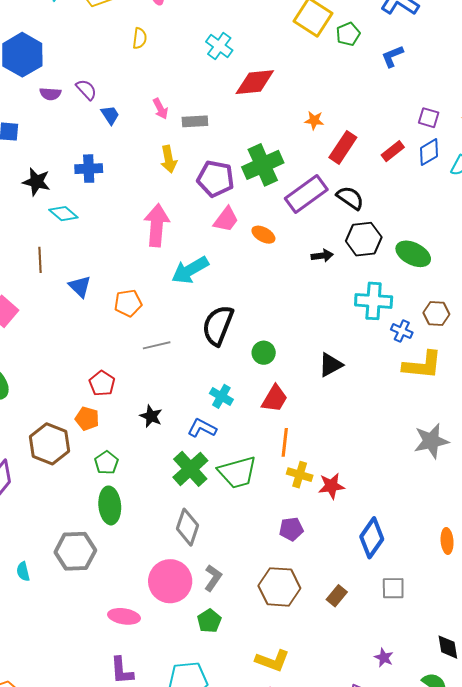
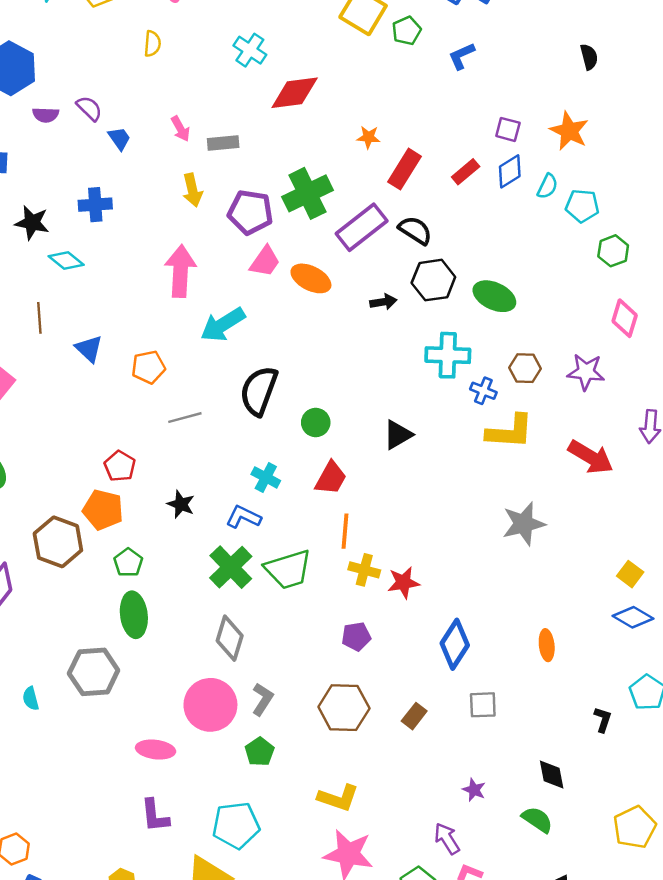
orange ellipse: (263, 235) -> (311, 278), size x1.4
orange pentagon: (87, 419) -> (103, 510), size x1.4

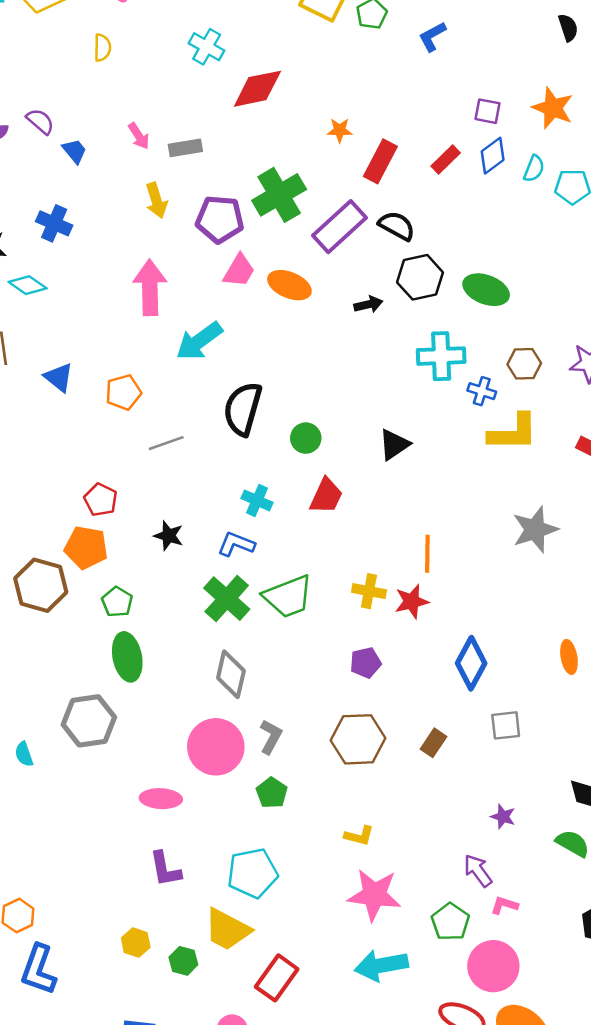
blue cross: (95, 205) -> (54, 223), turned 32
orange line: (345, 531) -> (427, 554), moved
yellow L-shape: (338, 798) -> (359, 836), size x0.7

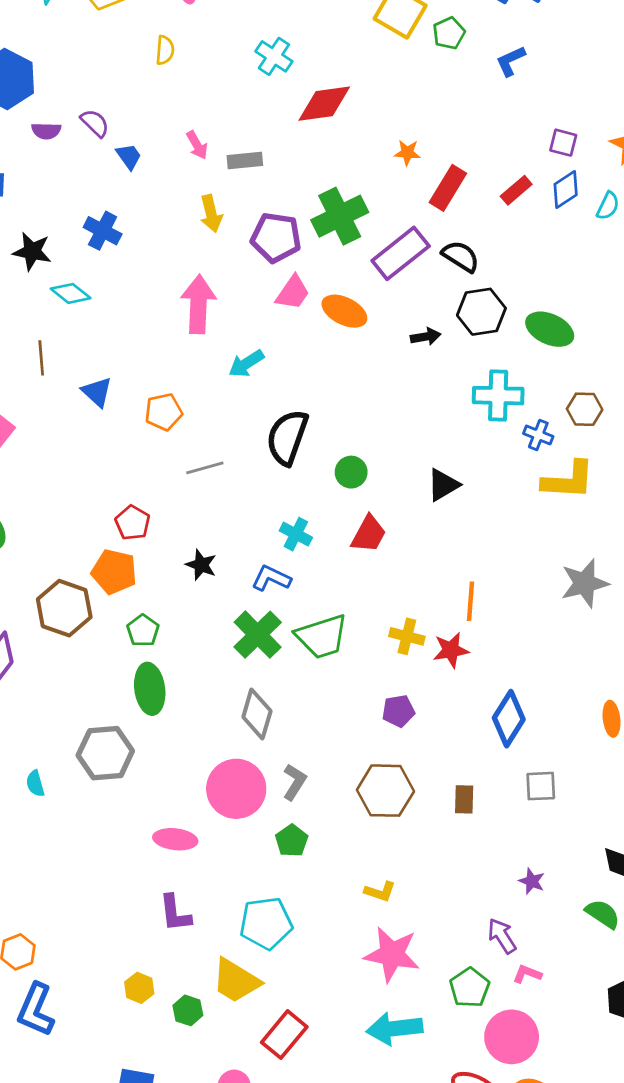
cyan arrow: (199, 341) -> (246, 364), size x0.7
brown rectangle: (434, 743) -> (464, 799), turned -36

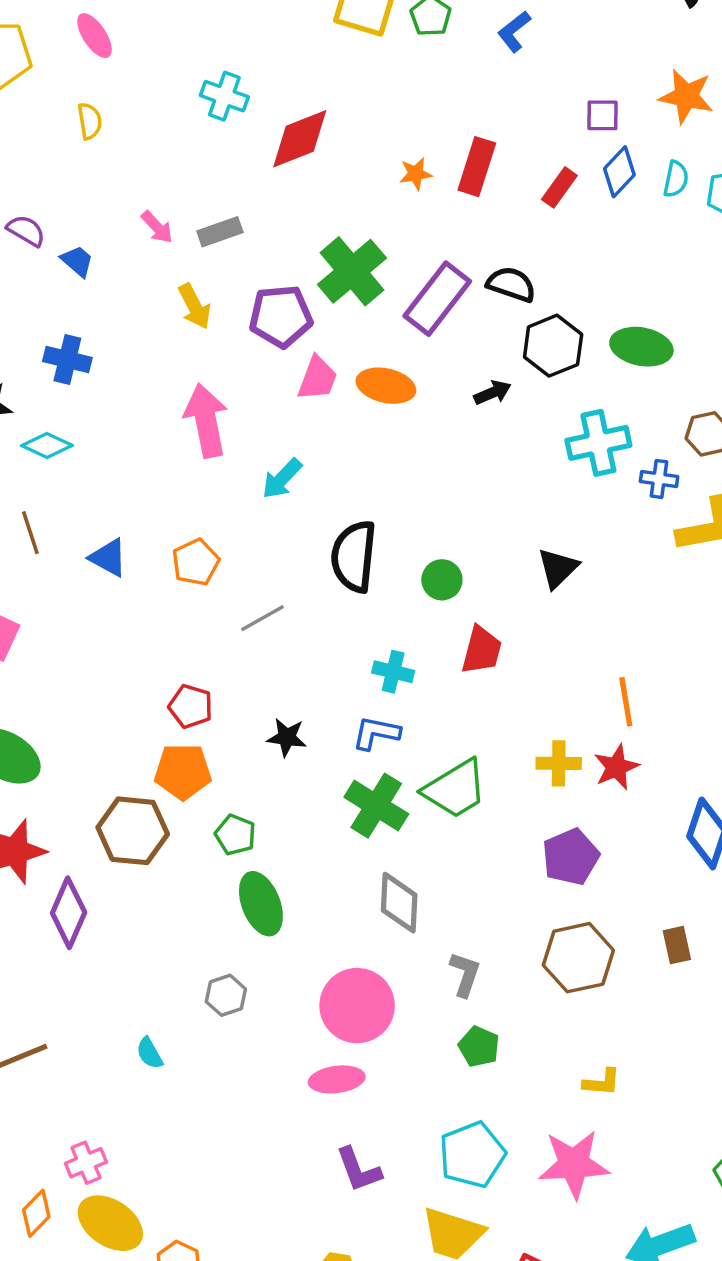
red rectangle: (448, 188) -> (477, 167), moved
purple pentagon: (398, 711) -> (571, 857), size x1.4
gray hexagon: (105, 753) -> (226, 995), size x0.6
pink circle: (236, 789) -> (357, 1006), moved
pink star: (392, 954) -> (574, 1164), moved

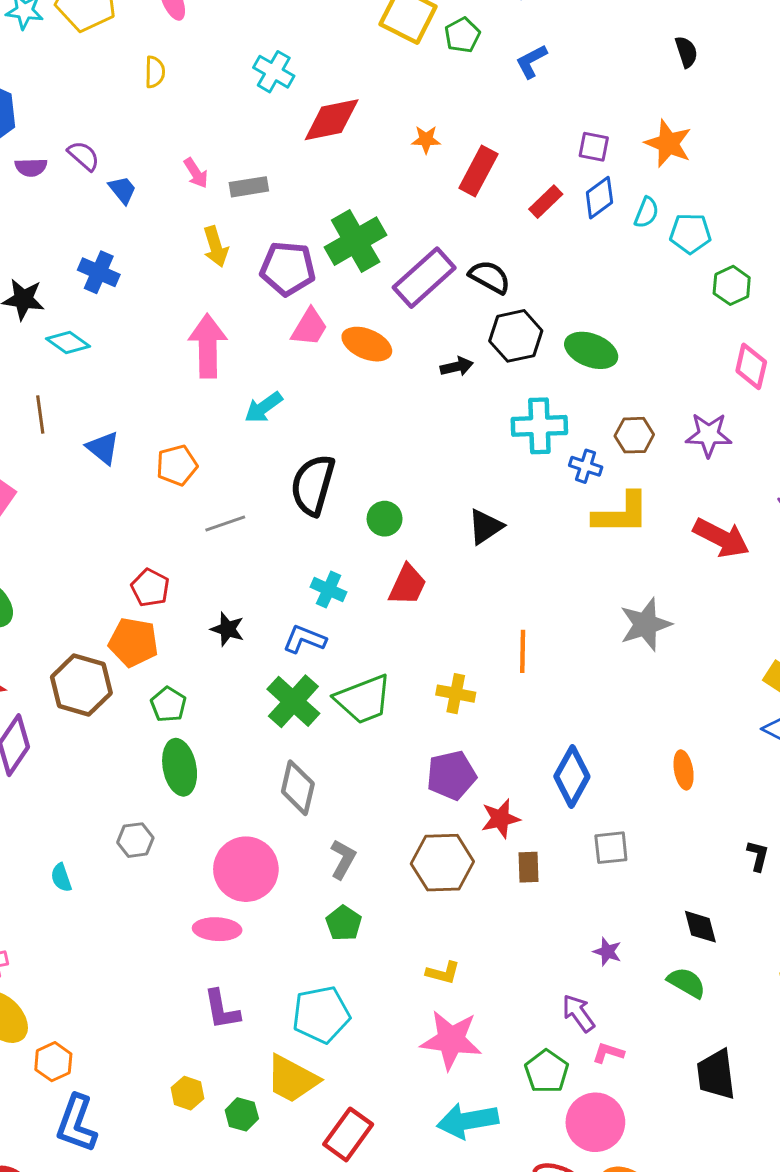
orange star: (416, 174) -> (426, 139), moved
red star: (616, 767) -> (500, 819), moved
pink star: (574, 1164) -> (451, 1040), moved

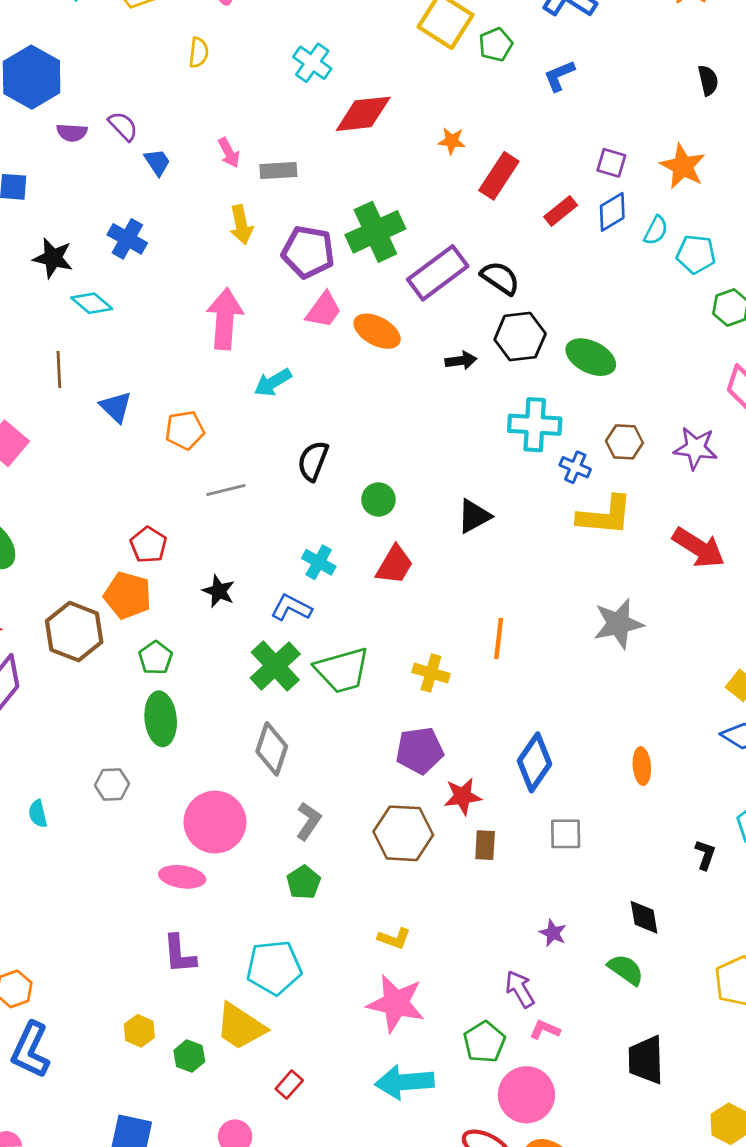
black semicircle: (313, 485) -> (313, 461), size x0.7
red rectangle: (348, 1134) -> (289, 1085), size x0.6

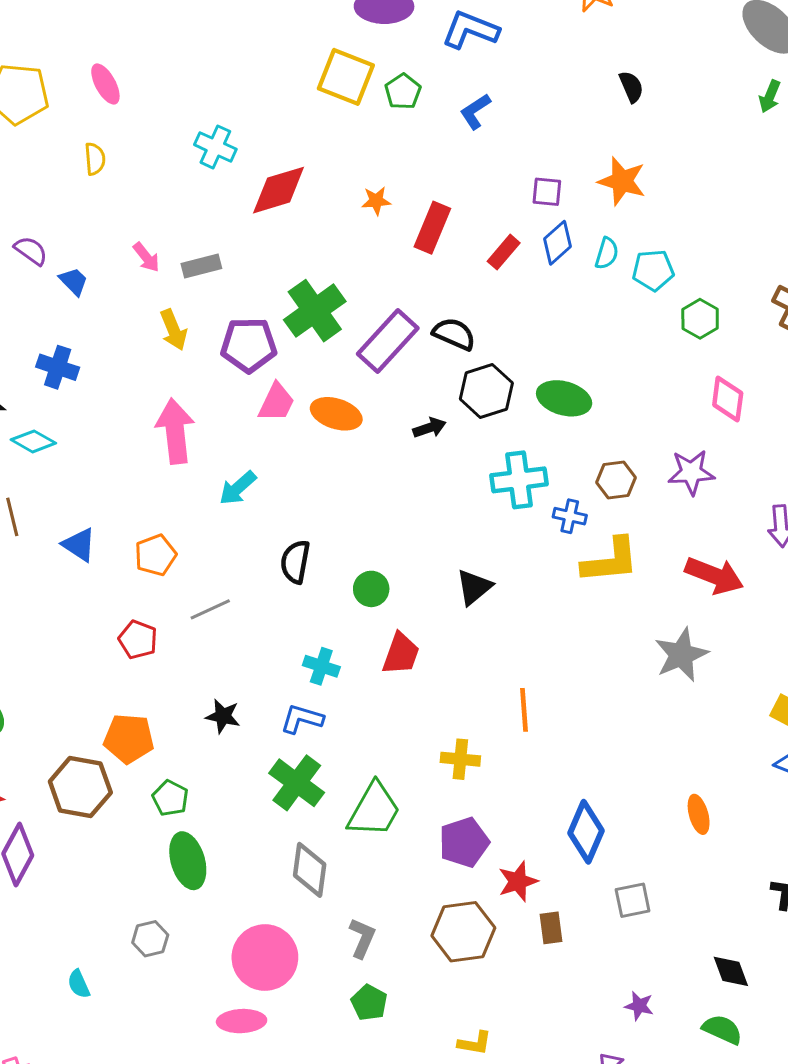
red pentagon: (148, 545) -> (138, 640), moved
gray star: (618, 624) -> (681, 655), moved
green trapezoid: (342, 670) -> (374, 810), moved, turned -34

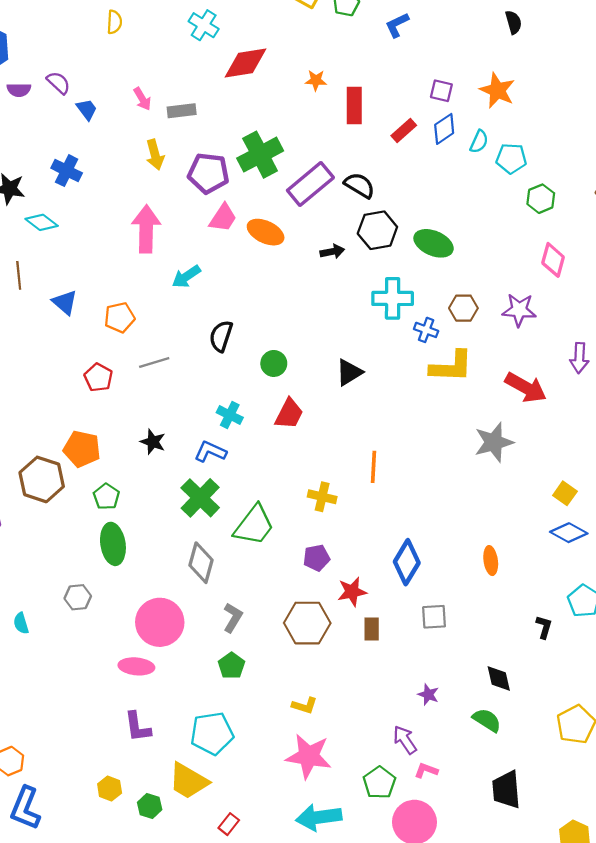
red rectangle: (432, 228) -> (354, 106), turned -30
purple pentagon: (464, 842) -> (317, 558), size x0.7

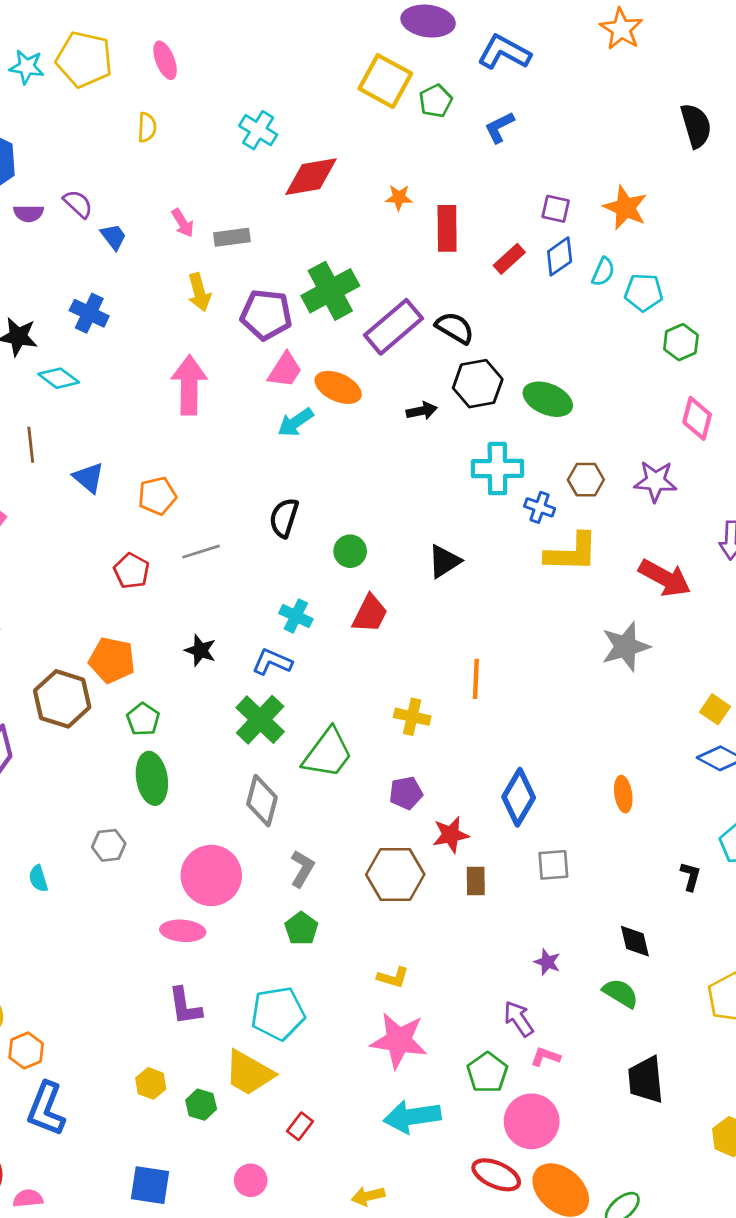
black semicircle: (513, 22) -> (696, 126), moved, size x1.5
cyan arrow: (186, 277) -> (296, 422), moved

